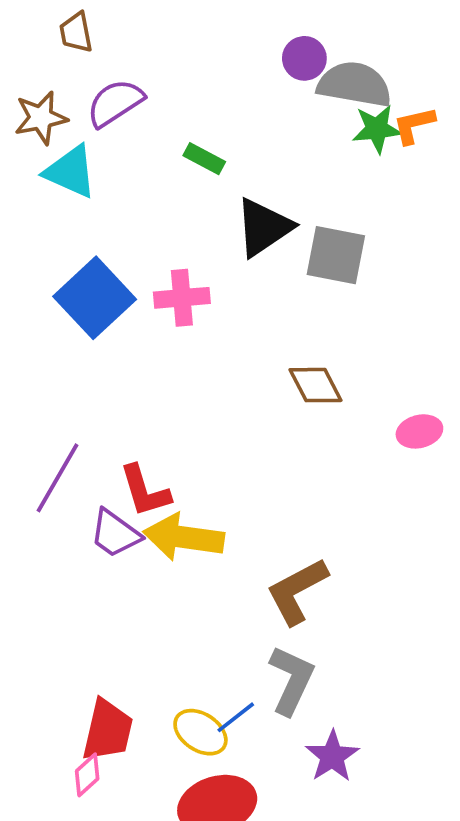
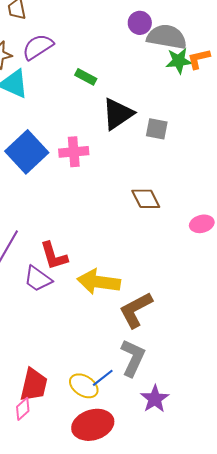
gray square: (336, 255) -> (157, 129), size x0.7
yellow arrow: (184, 537) -> (99, 282), moved

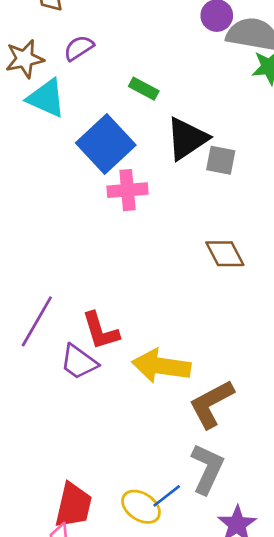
purple semicircle: (38, 47) -> (79, 48), size x0.7
gray square: (157, 129) -> (221, 160), moved
blue square: (27, 152) -> (106, 144), moved

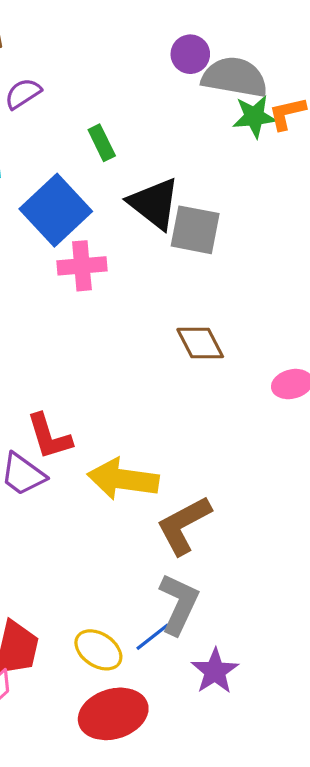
green rectangle: (144, 89) -> (102, 143), turned 36
black triangle: (187, 139) -> (154, 204), turned -48
gray square: (221, 160) -> (195, 230), size x1.4
blue line: (167, 496) -> (153, 637), moved

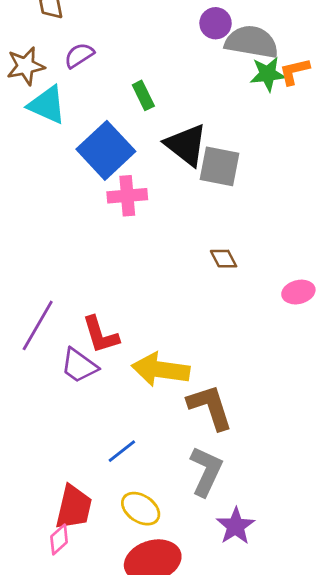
brown diamond: (200, 343) -> (224, 259), size x0.7
brown L-shape: (184, 525) -> (210, 407), turned 100
blue line: (153, 637) -> (122, 451), moved

